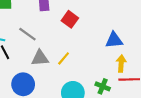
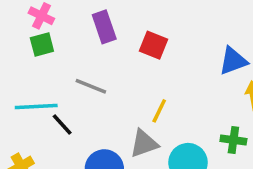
gray triangle: (40, 58) -> (144, 144), moved

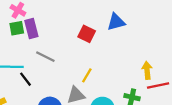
purple rectangle: (104, 27) -> (31, 28), moved
blue triangle: (233, 61) -> (116, 22), moved

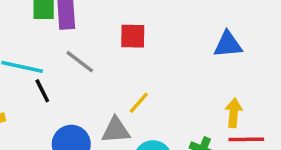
blue triangle: (116, 22) -> (228, 44), moved
red square: (87, 34) -> (133, 36), moved, turned -36

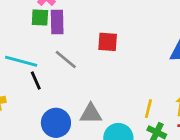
yellow line: (139, 103) -> (148, 109), moved, turned -30

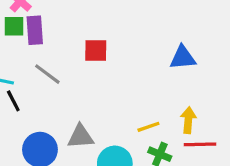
yellow line: (148, 109) -> (148, 127), turned 60

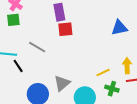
purple rectangle: (35, 30) -> (59, 12), moved
gray triangle: (81, 137) -> (62, 83), turned -30

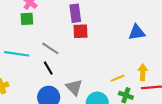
black line: (18, 66) -> (48, 68), moved
gray triangle: (62, 83) -> (74, 87), turned -36

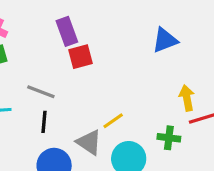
black line: (48, 68) -> (44, 122), turned 48
yellow line: (117, 78) -> (113, 121), moved

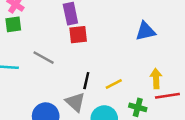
yellow line: (113, 121) -> (114, 84), moved
black line: (44, 122) -> (86, 81), moved

